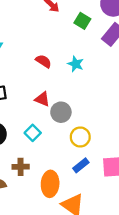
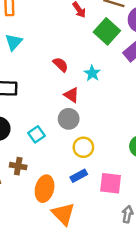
green square: (82, 21) -> (107, 31), size x1.5
red triangle: (42, 99) -> (71, 95), moved

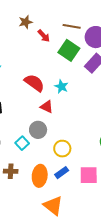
red semicircle: (61, 65) -> (34, 83), size x1.5
gray circle: (69, 119) -> (38, 130), moved
orange ellipse: (45, 189) -> (40, 176), moved

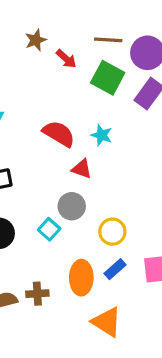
brown cross: (11, 171) -> (37, 294), moved

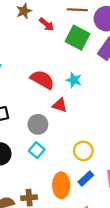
gray circle: (72, 206) -> (38, 124), moved

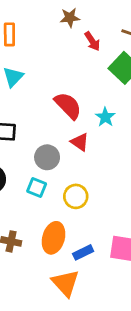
cyan square: (37, 150) -> (37, 188), turned -35
yellow circle: (83, 151) -> (76, 196), moved
blue rectangle: (86, 178) -> (83, 252), moved

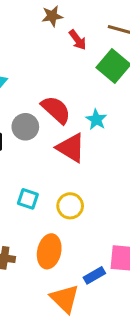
red triangle: (80, 142) -> (71, 148), size x1.5
gray circle: (47, 157) -> (25, 127), moved
blue rectangle: (83, 252) -> (94, 275), moved

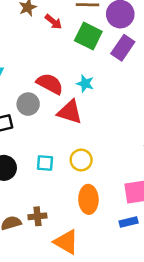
orange ellipse: (49, 251) -> (88, 199), moved
blue rectangle: (94, 275) -> (129, 222), moved, turned 30
orange triangle: (65, 299) -> (66, 242), moved

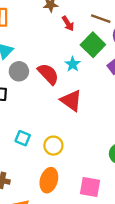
cyan star: (85, 84) -> (73, 64), moved
gray circle: (28, 104) -> (19, 71), moved
red triangle: (70, 112) -> (71, 101), moved

